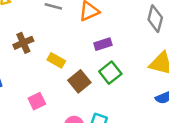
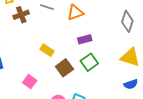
brown cross: (23, 43) -> (21, 15), moved
pink square: (37, 101) -> (30, 82), turned -32

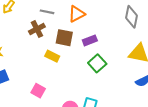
brown cross: (21, 15) -> (37, 29), moved
brown square: (64, 68) -> (64, 38), moved, turned -36

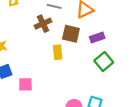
yellow rectangle: (52, 56) -> (58, 52), turned 56
pink square: (38, 91) -> (25, 84), moved, turned -32

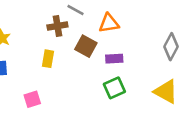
yellow rectangle: (58, 52) -> (48, 59), moved
pink square: (25, 84) -> (32, 99), moved, turned -32

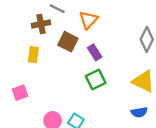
orange triangle: (109, 23) -> (88, 20), turned -36
purple rectangle: (114, 59) -> (95, 52), turned 63

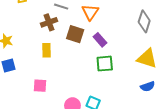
green square: (96, 79) -> (105, 64), turned 30
pink square: (20, 93) -> (40, 86), turned 32

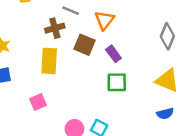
yellow rectangle: (46, 50) -> (49, 61), size x1.5
pink square: (40, 86) -> (38, 102), turned -32

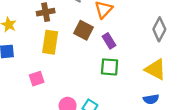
brown cross: (55, 28) -> (46, 12), moved

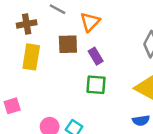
brown square: (84, 30) -> (68, 44), turned -30
pink square: (37, 79) -> (12, 106), moved

